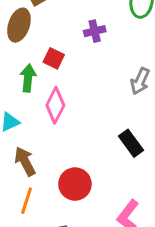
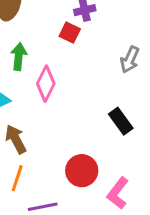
red square: (54, 58) -> (70, 33), moved
red circle: (75, 184) -> (82, 171), moved

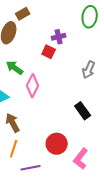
green arrow: (19, 57) -> (15, 68), turned -60

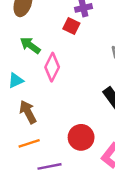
orange line: (14, 149) -> (29, 143), turned 54

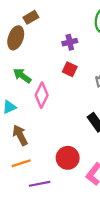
red square: (71, 26) -> (70, 69), moved

